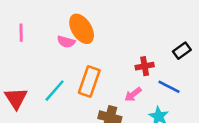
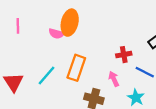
orange ellipse: (82, 29) -> (70, 23), turned 45
pink arrow: (133, 94) -> (114, 79), turned 104

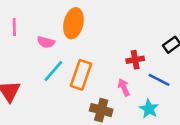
pink semicircle: (56, 34) -> (46, 42), moved
cyan line: (46, 76) -> (53, 71), moved

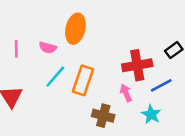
pink line: (14, 27) -> (16, 49), moved
red cross: (135, 60) -> (137, 65), size x1.6
blue line: (159, 80) -> (161, 85), turned -55

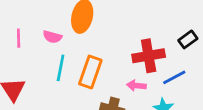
cyan line: (55, 77) -> (61, 68), turned -30
pink arrow: (126, 93) -> (136, 86), turned -60

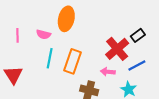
black rectangle: (188, 39) -> (138, 35), moved
red cross: (149, 56) -> (117, 49), turned -30

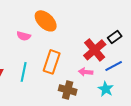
orange ellipse: (66, 19) -> (46, 21), turned -60
cyan line: (50, 58) -> (24, 72), moved

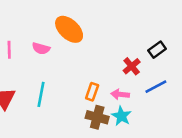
red cross: (95, 50) -> (132, 66), size x0.6
orange rectangle: (52, 62) -> (92, 92), moved, size x0.6
cyan star: (106, 89) -> (121, 116), moved

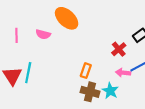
cyan line: (41, 94) -> (28, 73), moved
pink arrow: (120, 94) -> (123, 73), moved

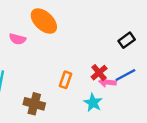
red cross: (119, 49) -> (99, 73), moved
brown cross: (90, 92) -> (34, 104), moved

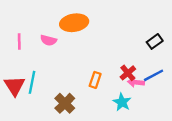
orange ellipse: (44, 21) -> (74, 23), turned -52
brown cross: (34, 104) -> (65, 103), turned 30

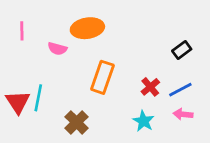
pink line: (19, 41) -> (22, 31), moved
orange rectangle: (95, 80) -> (102, 77), moved, size x1.6
pink arrow: (136, 82) -> (183, 114), moved

